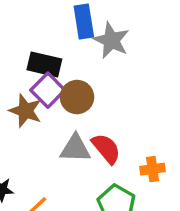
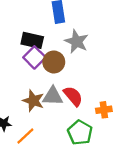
gray star: (111, 40) -> (77, 42), moved
brown star: (25, 111) -> (33, 101), moved

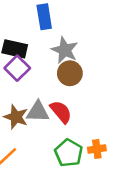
brown circle: (54, 62) -> (70, 73), moved
orange cross: (104, 110) -> (97, 149), moved

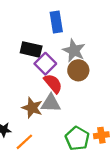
purple square: (17, 68) -> (45, 64), moved
red semicircle: (61, 112) -> (53, 84), moved

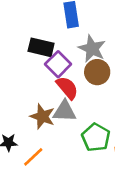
green pentagon: (77, 139) -> (96, 137), moved

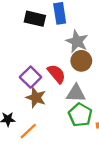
black rectangle: (41, 47) -> (35, 19), moved
purple square: (58, 64) -> (31, 77), moved
gray triangle: (65, 111) -> (76, 93), moved

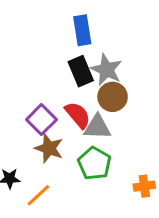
black rectangle: (35, 19) -> (81, 71), moved, turned 54
gray triangle: (76, 93) -> (97, 127), moved
green pentagon: (80, 115) -> (94, 163), moved

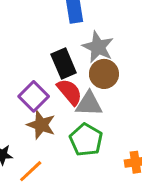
black rectangle: (81, 71) -> (64, 63), moved

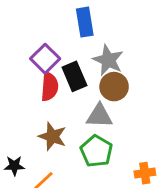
red semicircle: (70, 92) -> (50, 87), moved, turned 44
purple square: (34, 96) -> (45, 59), moved

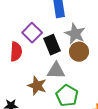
red semicircle: (50, 87) -> (16, 52), moved
gray triangle: (99, 116) -> (56, 71), moved

